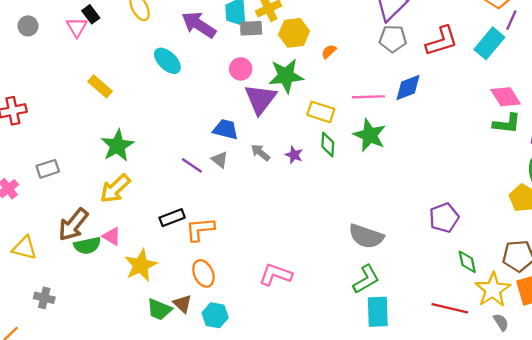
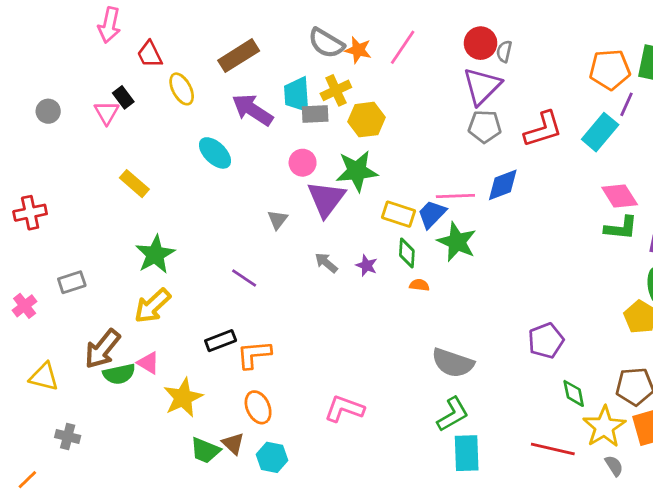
orange semicircle: (329, 51) -> (419, 285), moved, turned 49
blue trapezoid: (226, 129) -> (432, 214), moved, turned -60
gray triangle: (220, 160) -> (278, 220), moved, turned 30

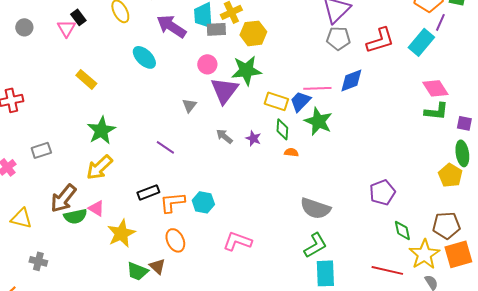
cyan hexagon: (272, 457) -> (203, 202), moved

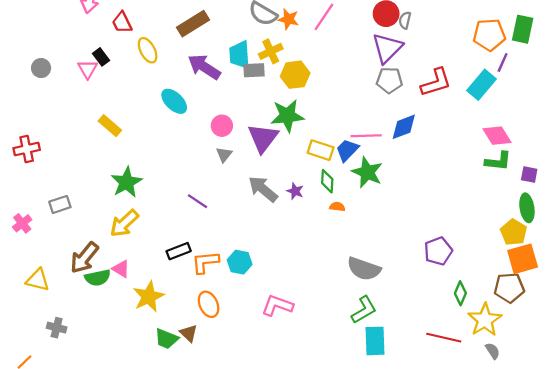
pink circle: (207, 64) -> (222, 126), moved
gray arrow: (224, 136) -> (263, 189), size x1.6
green diamond: (402, 230) -> (460, 293), turned 35
orange square: (458, 254) -> (523, 259), moved

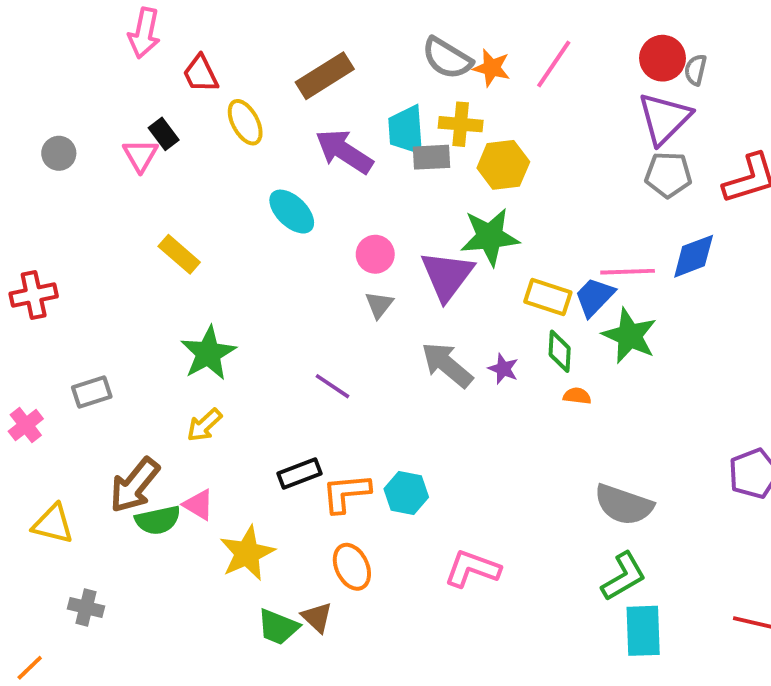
yellow cross: (271, 51) -> (461, 124), turned 30
yellow arrow: (124, 223) -> (204, 425), size x0.7

